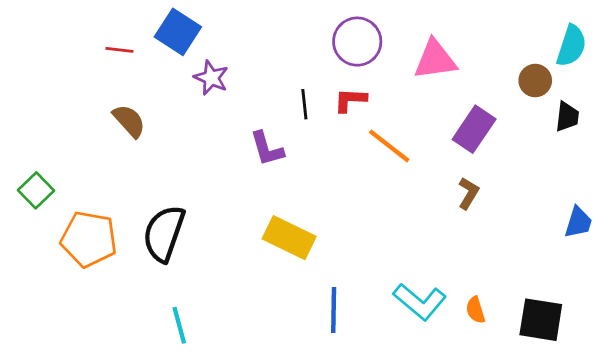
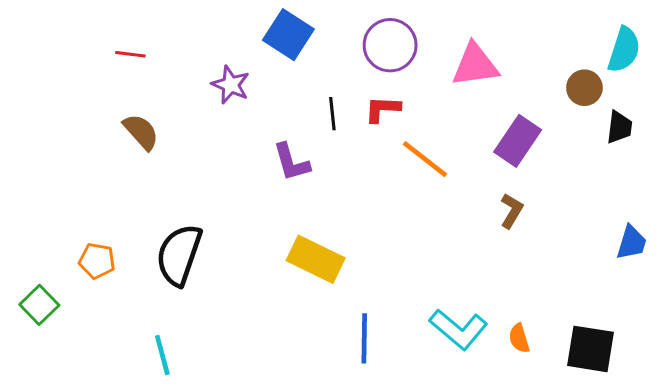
blue square: (178, 32) -> (288, 35), moved
green square: (36, 190) -> (39, 305), moved
orange pentagon: (89, 239) -> (97, 261), size x0.6
cyan line: (179, 325) -> (162, 355), moved

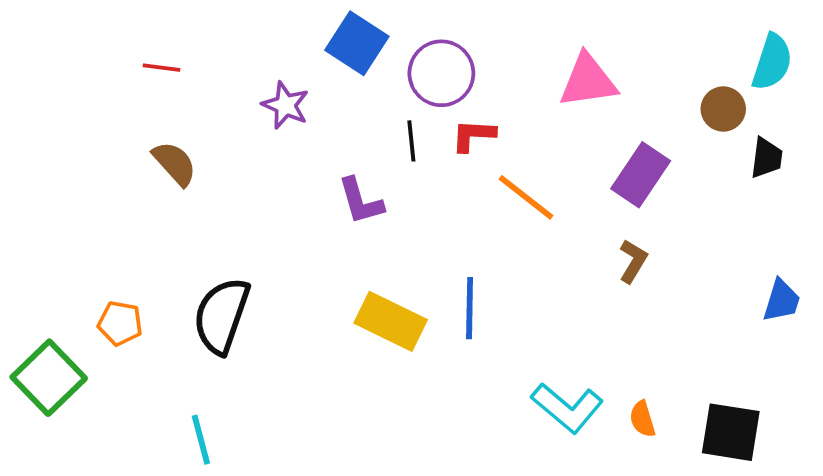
purple circle: (390, 45) -> (441, 73), moved
green square: (39, 305) -> (49, 378), size x1.5
blue line: (364, 338) -> (470, 308), moved

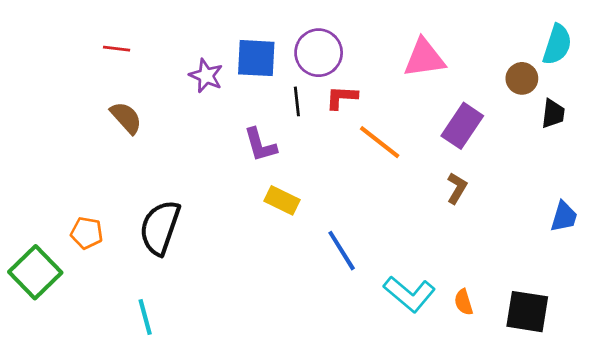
blue square: (357, 43) -> (256, 58), moved, turned -30
blue line: (470, 308) -> (342, 251), moved, turned -33
yellow rectangle: (391, 321) -> (282, 200), moved, size x0.7

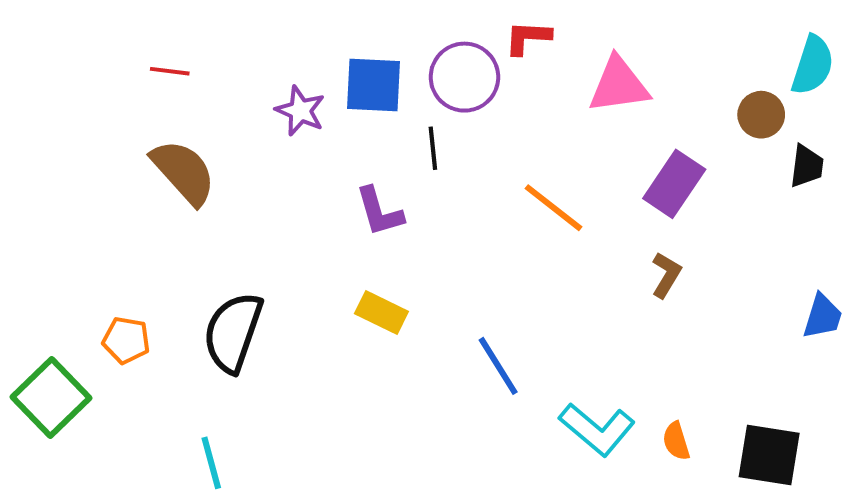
red L-shape: (342, 97) -> (528, 38), moved
brown semicircle: (126, 118) -> (184, 172), size x1.4
yellow rectangle: (282, 200) -> (381, 312), moved

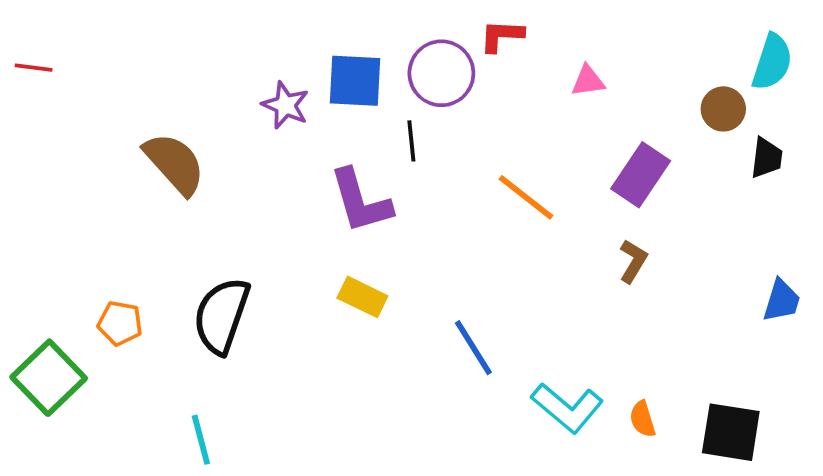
red line: (170, 71) -> (34, 68), moved
pink triangle: (619, 85) -> (588, 81), size x0.6
purple L-shape: (379, 212) -> (361, 201), size x1.4

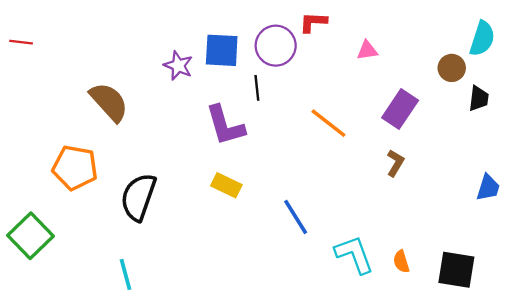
orange pentagon: (120, 323) -> (75, 168), moved, size x1.6
cyan L-shape: (567, 408) -> (354, 255), turned -150

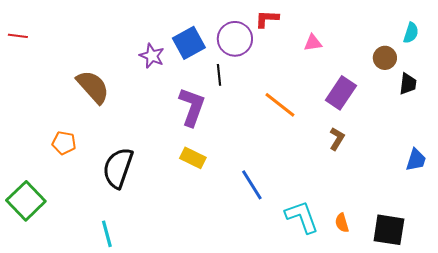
cyan semicircle: (482, 39) -> (411, 33), size x0.7
blue square: (222, 50) -> (189, 43), turned -32
purple L-shape: (225, 125) -> (192, 107), turned -144
orange pentagon: (75, 168) -> (64, 143), size x0.6

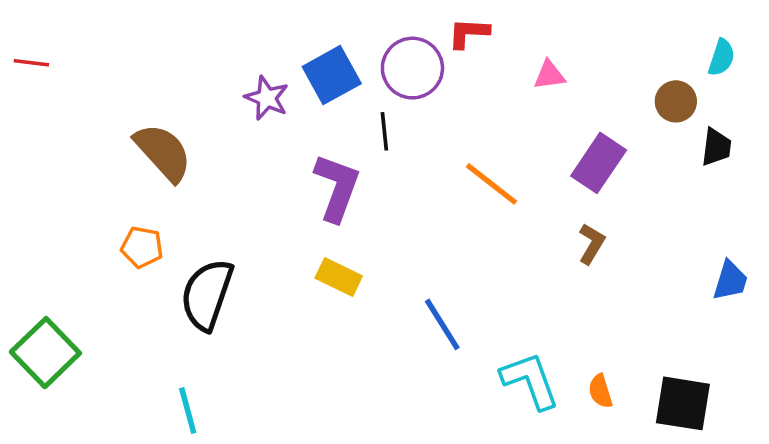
orange pentagon: (64, 143) -> (142, 247), moved

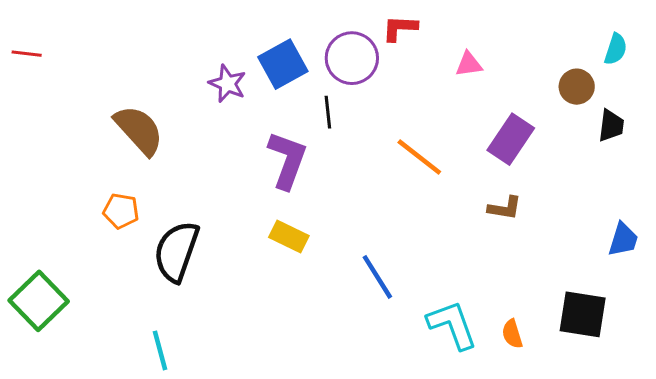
brown L-shape: (592, 244) -> (505, 208), turned 68
black square: (683, 403) -> (583, 314), moved

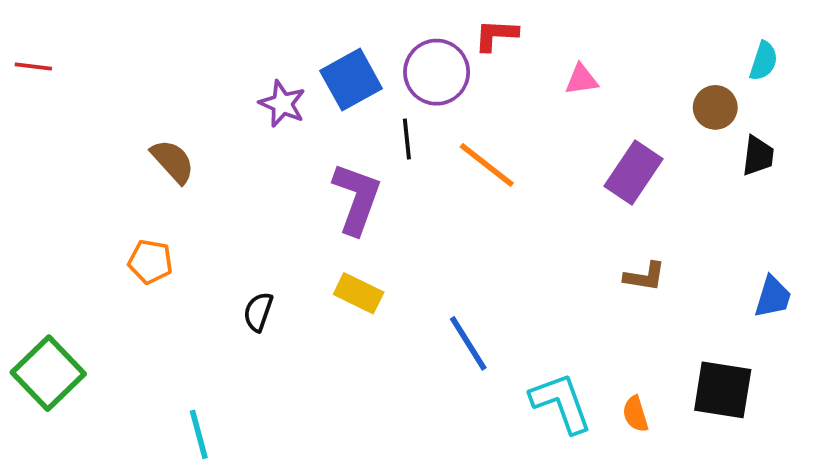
brown semicircle: (139, 130) -> (173, 161), size x0.7
orange line: (419, 157) -> (487, 165), moved
brown L-shape: (505, 208) -> (645, 277), moved
black semicircle: (176, 251) -> (258, 312), moved, size x0.5

